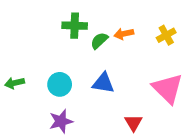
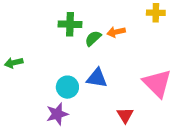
yellow cross: (166, 35) -> (156, 13), moved, turned 30
green arrow: (14, 83) -> (14, 63), moved
cyan circle: (60, 84) -> (67, 87), moved

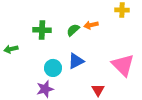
green cross: (70, 24) -> (42, 30), moved
blue triangle: (97, 78) -> (76, 61), turned -36

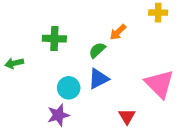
orange arrow: (91, 25) -> (118, 32), turned -32
green semicircle: (73, 30) -> (97, 50), moved

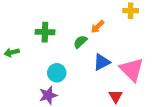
blue triangle: (98, 79) -> (102, 62), moved
red triangle: (127, 116) -> (116, 96), moved

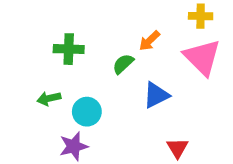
green arrow: (12, 52) -> (49, 98), moved
pink triangle: (132, 70) -> (202, 57), moved

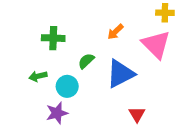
yellow cross: (201, 16) -> (165, 13), moved
green semicircle: (123, 64) -> (86, 61), moved
blue triangle: (156, 95) -> (120, 74), size x1.4

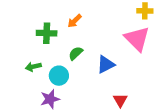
orange arrow: (115, 32) -> (75, 21), moved
blue triangle: (120, 74) -> (106, 64), size x0.7

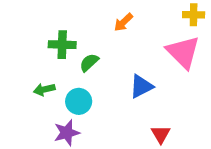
orange arrow: (75, 21) -> (123, 22), moved
green semicircle: (76, 53) -> (89, 63), moved

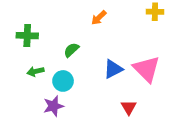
green cross: (62, 45) -> (27, 36), moved
pink triangle: (183, 52) -> (147, 69), moved

